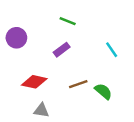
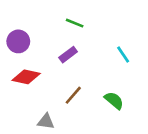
red diamond: (34, 82) -> (26, 77), moved
brown line: (78, 84) -> (73, 95), moved, turned -30

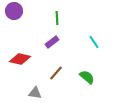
green line: (75, 23) -> (57, 18), turned 64
purple circle: (18, 41) -> (14, 11), moved

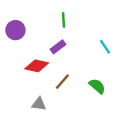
purple circle: (14, 11) -> (15, 30), moved
red diamond: (20, 59) -> (37, 66), moved

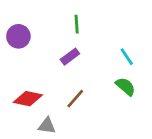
red diamond: (37, 66) -> (28, 99), moved
green semicircle: (97, 86) -> (125, 86), moved

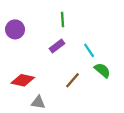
cyan line: (127, 57) -> (89, 50), moved
brown line: (75, 99) -> (72, 80), moved

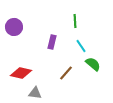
green line: (63, 19) -> (75, 21), moved
purple rectangle: (57, 46) -> (52, 42), turned -40

